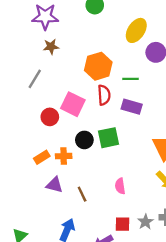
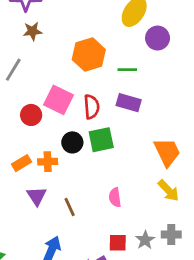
red semicircle: (104, 95) -> (92, 107), moved
purple triangle: (54, 185) -> (37, 196), turned 42

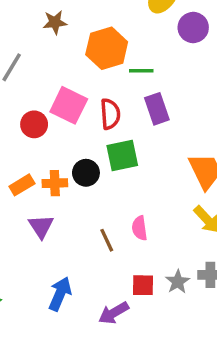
brown star: (32, 31) -> (55, 22), moved
green line: (127, 70) -> (141, 71), moved
purple rectangle: (129, 103) -> (157, 109), turned 55
black circle: (72, 142) -> (86, 173), moved
brown line: (70, 207) -> (107, 240), moved

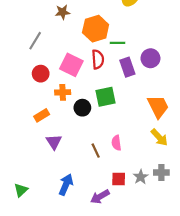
purple circle: (193, 28) -> (150, 58), moved
red semicircle: (110, 114) -> (98, 59), moved
red circle: (34, 124) -> (41, 74), moved
orange cross: (55, 183) -> (63, 92), moved

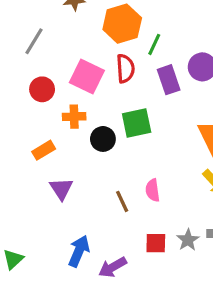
green line: (118, 43) -> (154, 44), turned -64
purple arrow: (100, 197) -> (113, 267), moved

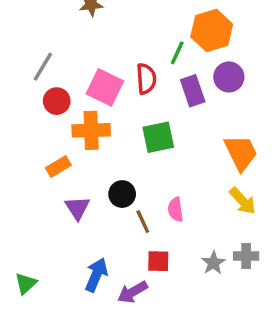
orange hexagon: (122, 24) -> (212, 30), moved
gray line: (34, 41) -> (43, 67), moved
orange cross: (74, 117) -> (91, 130), size x1.5
black circle: (103, 139) -> (122, 194), moved
red square: (156, 243) -> (158, 261), moved

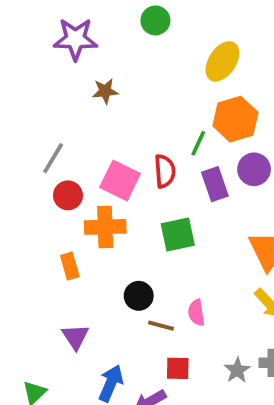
orange rectangle: (58, 166) -> (70, 266), turned -75
purple triangle: (77, 208) -> (75, 337), moved
brown line: (143, 222) -> (161, 326), turned -50

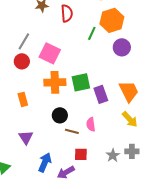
gray line: (53, 158) -> (24, 41), moved
red semicircle: (165, 171) -> (67, 13), moved
purple rectangle: (215, 184) -> (101, 94), moved
orange cross: (105, 227) -> (55, 82), moved

